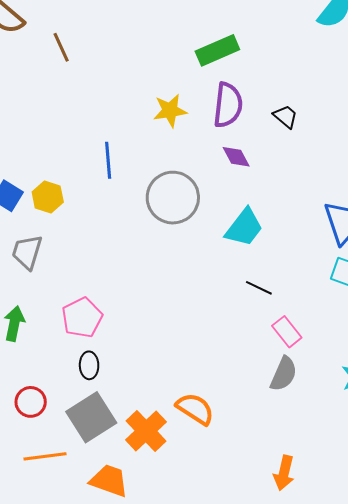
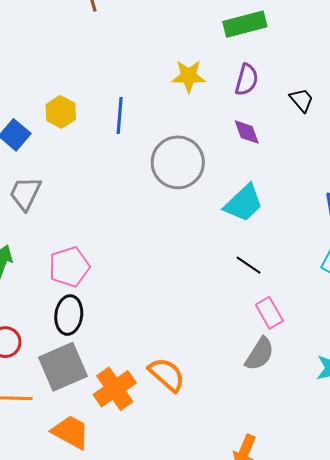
purple semicircle: (228, 105) -> (247, 80), size x0.7
yellow hexagon: (48, 197) -> (61, 112), moved
black ellipse: (89, 365) -> (69, 315), size x1.4

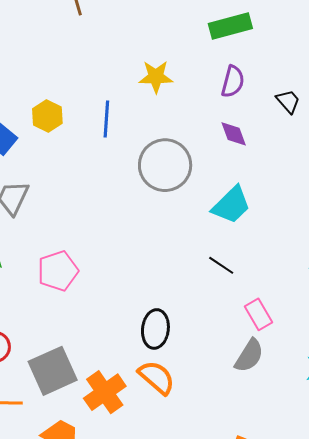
yellow star: (189, 76) -> (156, 77), moved
black line: (249, 265) -> (221, 265), moved
black ellipse: (69, 315) -> (155, 329), moved

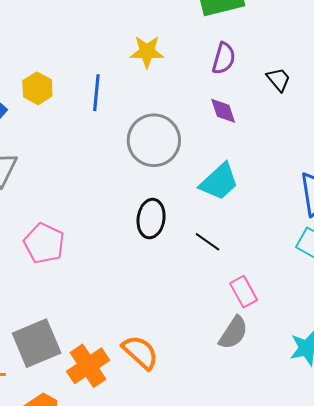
pink pentagon: (58, 271) -> (44, 243), turned -30
black ellipse: (155, 329) -> (151, 219), moved

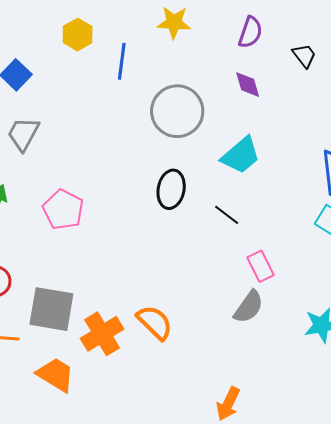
yellow hexagon: (37, 88) -> (78, 35), moved
gray square: (37, 343) -> (51, 309), turned 30

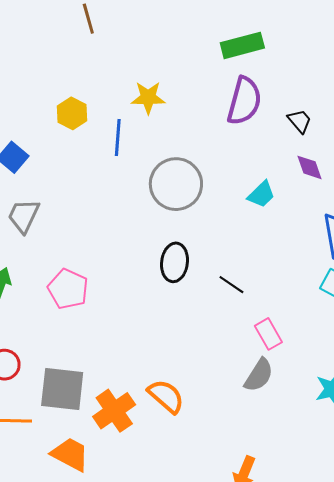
yellow star: (174, 22) -> (148, 98), moved
purple semicircle: (250, 32) -> (244, 101), size x1.5
purple diamond: (248, 85) -> (310, 167), moved
cyan trapezoid: (241, 155) -> (261, 194), moved, size x0.7

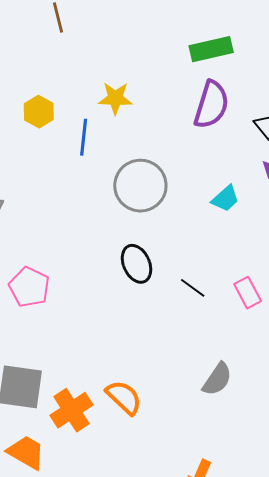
black ellipse: (175, 262) -> (137, 264), turned -33
pink rectangle: (268, 334) -> (248, 293), moved

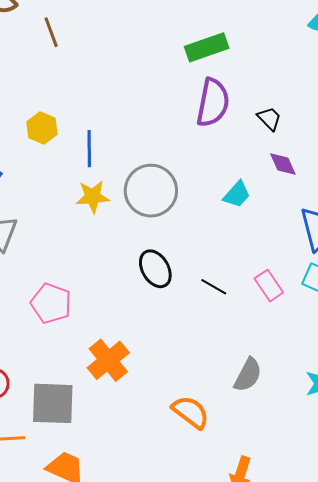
yellow star: (115, 98) -> (93, 197), moved
orange semicircle: (124, 397) -> (191, 412), moved
orange cross: (72, 410) -> (108, 360), moved

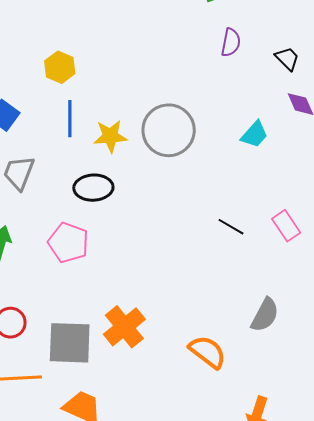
purple semicircle: (213, 103) -> (231, 43), size x0.6
blue line: (89, 149) -> (70, 119), moved
black ellipse: (155, 269) -> (93, 188), moved, turned -63
orange cross: (108, 360) -> (124, 327), moved

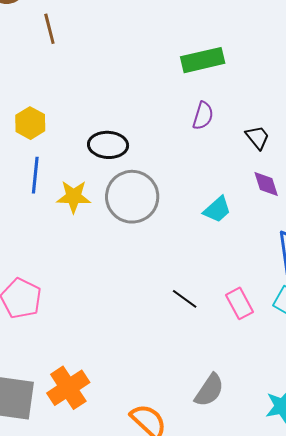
black ellipse: (93, 188) -> (108, 145), moved

